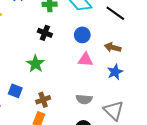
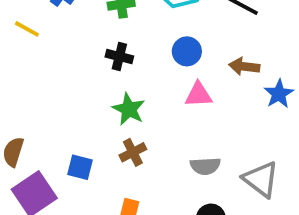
green star: (35, 64) -> (129, 109), moved
blue star: (115, 72) -> (279, 94), moved
brown cross: (43, 100) -> (133, 152), moved

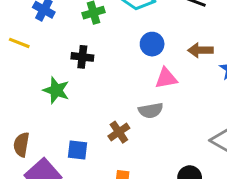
black cross: (119, 56) -> (82, 57), moved
green star: (129, 109) -> (56, 90), moved
gray semicircle: (205, 166) -> (151, 110), moved

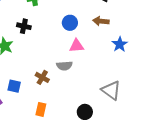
brown arrow: (200, 50) -> (101, 21), moved
brown cross: (119, 132) -> (42, 77), turned -32

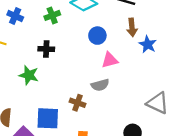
brown arrow: (101, 21) -> (132, 27), turned -91
blue star: (120, 44) -> (148, 44), moved
blue square: (14, 86) -> (48, 118), size x1.5

